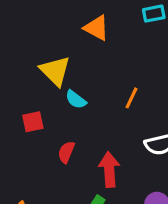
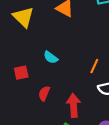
yellow triangle: (55, 71) -> (23, 17), moved
orange line: (132, 98) -> (94, 66), moved

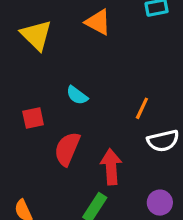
red semicircle: (44, 93) -> (67, 149), size x1.5

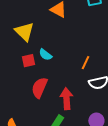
yellow triangle: (36, 35) -> (24, 32), moved
red square: (33, 118) -> (28, 61), moved

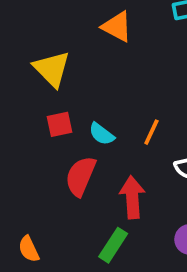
cyan semicircle: (45, 55) -> (102, 134), moved
orange line: (85, 63) -> (151, 132), moved

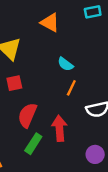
cyan semicircle: (102, 134) -> (65, 64), moved
green rectangle: (113, 245) -> (33, 144), moved

